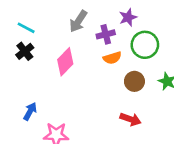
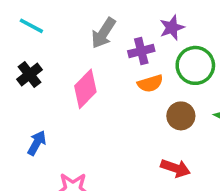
cyan line: (26, 28) -> (31, 26), moved
blue arrow: (30, 111) -> (37, 143), moved

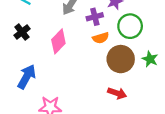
brown circle: (181, 116) -> (121, 59), size x1.5
blue arrow: (37, 143) -> (27, 77), size x1.5

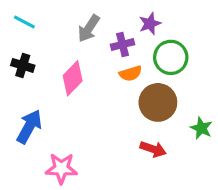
black cross: (22, 32) -> (23, 65), turned -35
green star: (150, 59) -> (201, 128), moved

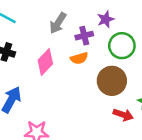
orange semicircle: (131, 73) -> (79, 58), moved
red arrow: (153, 149) -> (123, 115), moved

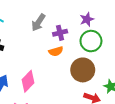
purple star: (106, 19) -> (87, 19), moved
pink diamond: (45, 62) -> (28, 81), moved

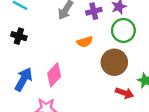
purple cross: (60, 33) -> (94, 11), moved

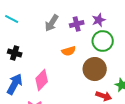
black cross: (19, 36) -> (15, 53), moved

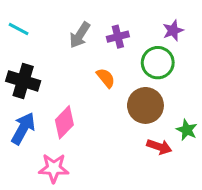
purple star: (99, 20) -> (173, 31), moved
orange semicircle: (69, 51) -> (106, 78), turned -112
black cross: (15, 53) -> (23, 81), size x1.5

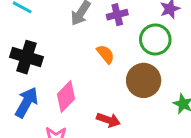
red arrow: (159, 147) -> (108, 120), moved

